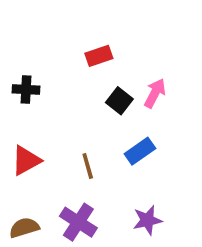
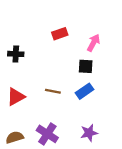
pink arrow: (155, 93) -> (94, 43), moved
black square: (119, 101) -> (86, 66), moved, turned -35
brown line: (88, 166) -> (53, 91), moved, turned -63

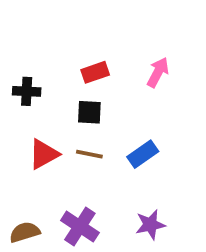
red rectangle: (60, 34) -> (95, 72), moved
black square: (86, 66) -> (89, 112), moved
red triangle: (16, 97) -> (44, 154), moved

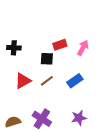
red rectangle: (95, 72) -> (60, 45), moved
pink arrow: (158, 72) -> (83, 48), moved
brown line: (89, 154) -> (47, 81), turned -48

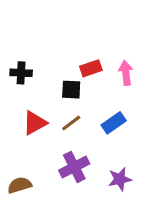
pink arrow: (83, 48) -> (126, 73), turned -35
purple cross: (42, 119) -> (74, 167), moved, turned 30

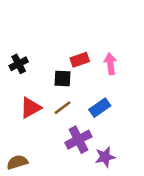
black cross: (21, 73) -> (19, 64), turned -30
purple cross: (74, 167) -> (78, 140), moved

